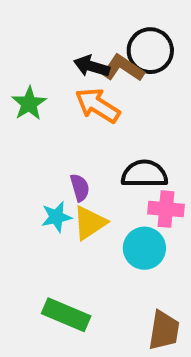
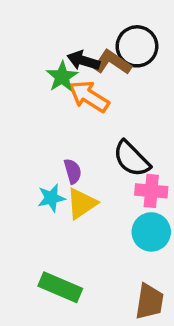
green star: (29, 103) -> (62, 77), moved
black semicircle: (144, 174) -> (132, 159), turned -135
cyan circle: (144, 248) -> (151, 232), moved

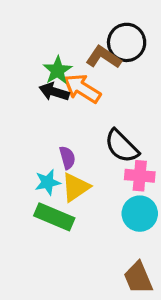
black arrow: (83, 61) -> (54, 92), moved
green rectangle: (60, 287) -> (54, 217), moved
brown trapezoid: (149, 302) -> (138, 278), turned 148

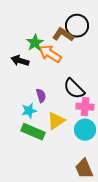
black arrow: (54, 92) -> (20, 61), moved
yellow triangle: (76, 187) -> (56, 121), moved

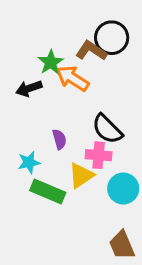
black arrow: (20, 61) -> (29, 88), turned -36
pink cross: (85, 107) -> (99, 155), moved
cyan star: (29, 111) -> (29, 162), moved

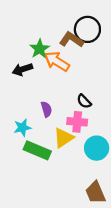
black semicircle: (107, 129) -> (84, 101), size x0.6

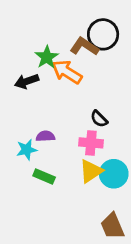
purple semicircle: (46, 109) -> (45, 136), moved, turned -77
yellow triangle: (63, 138) -> (91, 171), moved
green rectangle: (37, 150) -> (44, 176), size x0.7

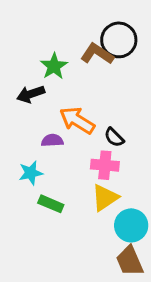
orange arrow: (67, 72) -> (77, 120), moved
purple semicircle: (45, 136) -> (52, 140), moved
cyan circle: (114, 174) -> (131, 225), moved

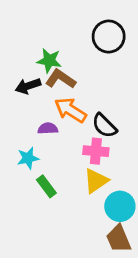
brown L-shape: (97, 54) -> (61, 79), moved
green star: (54, 66) -> (49, 61), turned -30
black semicircle: (114, 137) -> (104, 126), size x1.4
green rectangle: (51, 204) -> (46, 186), turned 30

